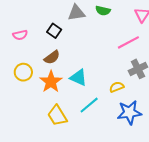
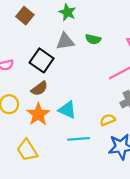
black square: (54, 31) -> (42, 60), size x1.5
cyan line: (89, 105) -> (79, 139), turned 36
yellow trapezoid: (57, 116) -> (27, 150), moved

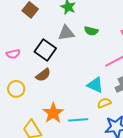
cyan triangle: (67, 110) -> (95, 85), moved
orange star: (38, 114) -> (53, 113), moved

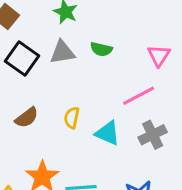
black square: (45, 50) -> (22, 59), moved
yellow semicircle: (104, 103) -> (72, 118), moved, turned -56

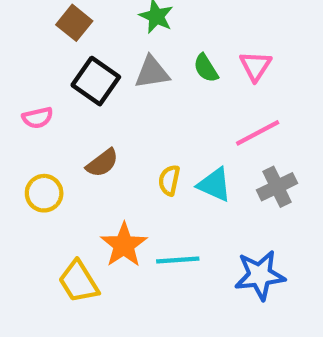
green semicircle: (101, 49) -> (206, 68), turned 45
pink triangle: (159, 55) -> (255, 66), moved
yellow semicircle: (72, 118) -> (169, 180), moved

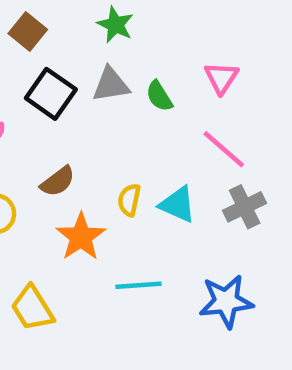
green semicircle: (206, 68) -> (159, 96), moved
pink line: (258, 133) -> (224, 149), turned 69
orange star: (124, 245) -> (81, 237), moved

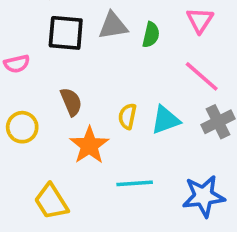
black square: (51, 94) -> (66, 33), turned -30
green semicircle: (159, 96) -> (151, 35), turned -135
brown semicircle: (58, 181) -> (71, 102), turned -76
cyan triangle: (178, 205) -> (165, 120), turned -44

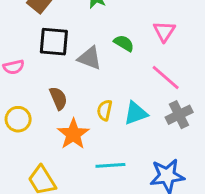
gray triangle: (113, 26) -> (90, 58), moved, turned 30
green semicircle: (151, 35) -> (124, 43), turned -72

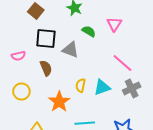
pink triangle: (164, 31) -> (114, 24), moved
green semicircle: (124, 43) -> (89, 31), moved
brown semicircle: (58, 98) -> (46, 68), moved

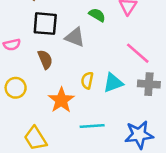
gray cross: (132, 88) -> (149, 84), turned 30

